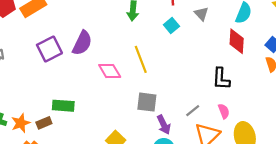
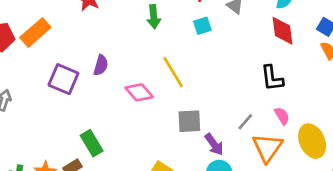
cyan square: (171, 25) -> (202, 26), turned 32
purple semicircle: (82, 43) -> (101, 65), size x0.7
purple square: (49, 49) -> (63, 79), turned -30
green rectangle: (63, 106) -> (92, 143), turned 65

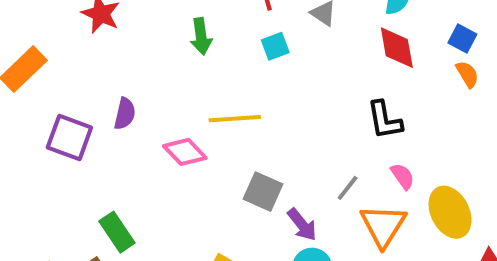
yellow line: (173, 72) -> (235, 119), turned -60
gray square: (189, 121) -> (263, 192), turned 30

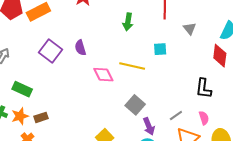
cyan square: (275, 46) -> (160, 49), moved
purple semicircle: (125, 114) -> (80, 48), turned 133
green rectangle: (117, 232) -> (22, 89), moved, turned -48

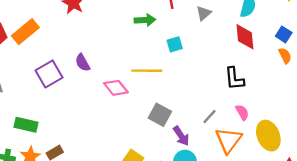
green arrow: (128, 22) -> (145, 20), moved, turned -90
gray triangle: (190, 29) -> (204, 13), turned 40
purple square: (50, 51) -> (49, 74), turned 35

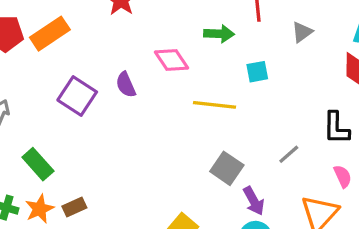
purple square: (49, 74) -> (77, 96), turned -32
pink diamond: (116, 88) -> (172, 60), moved
gray line: (209, 117) -> (289, 154), moved
green rectangle: (26, 125) -> (38, 164), turned 30

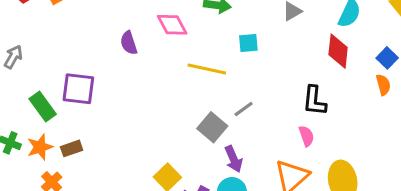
purple square: (77, 96) -> (78, 89), moved, turned -32
gray line: (289, 154) -> (244, 109), moved
pink semicircle: (343, 176) -> (306, 136), moved

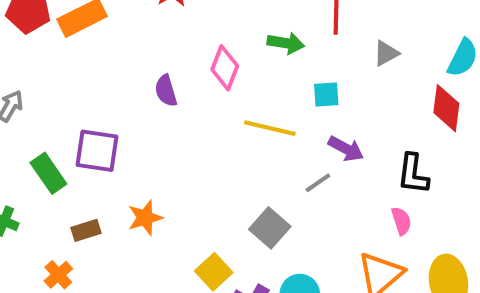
pink diamond: (172, 25) -> (225, 68), turned 48
gray square: (212, 127) -> (270, 228), moved
orange star: (40, 147) -> (145, 218), moved
purple arrow: (234, 159) -> (346, 149), moved, turned -40

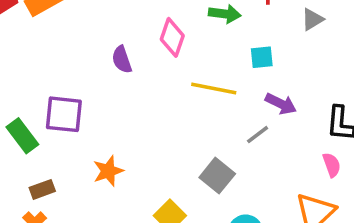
brown rectangle: (86, 230) -> (42, 189), moved

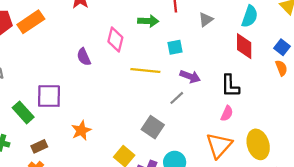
pink semicircle: (332, 165) -> (227, 113), turned 49

